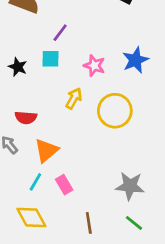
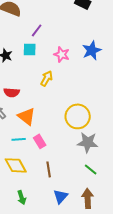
yellow circle: (115, 111) -> (78, 116), moved
orange triangle: (46, 150) -> (27, 116), turned -42
cyan line: (35, 182) -> (19, 139), turned 56
brown line: (89, 223) -> (49, 169), moved

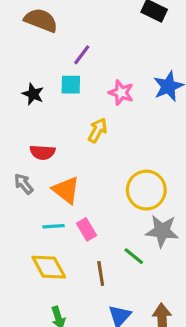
green line: (91, 169) -> (134, 256), moved

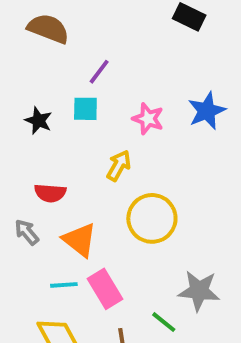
yellow circle: (146, 190) -> (152, 218), moved
pink rectangle: (87, 229) -> (105, 289), size x1.4

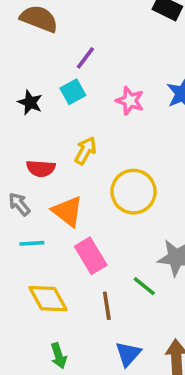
cyan square: (85, 109) -> (73, 92), turned -30
yellow arrow: (119, 166) -> (85, 151), moved
cyan line: (64, 285) -> (32, 243), moved

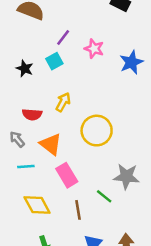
pink star: (130, 101) -> (94, 49), moved

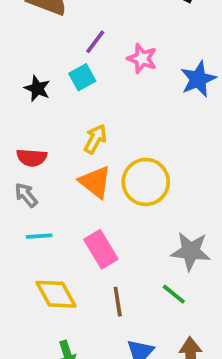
red semicircle: (32, 114) -> (32, 158), moved
orange triangle: (51, 144) -> (95, 182), moved
green line: (104, 196) -> (174, 294), moved

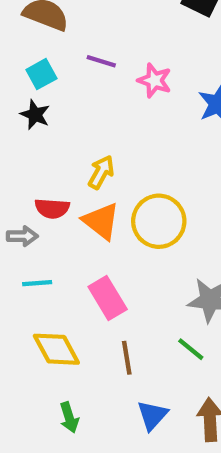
purple line: (95, 42) -> (101, 61), turned 70
cyan square: (82, 77) -> (41, 74), moved
red semicircle: (32, 158) -> (52, 208), moved
gray arrow: (26, 195) -> (22, 236), turned 130

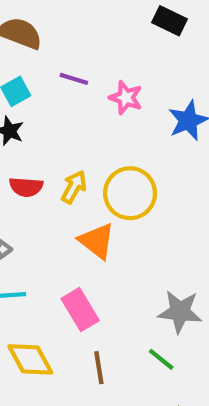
red semicircle: (52, 208) -> (26, 187), moved
orange triangle: (101, 221) -> (97, 241), moved
yellow circle: (159, 221) -> (130, 193), moved

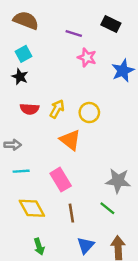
black rectangle: (169, 21) -> (111, 24), moved
purple line: (74, 79) -> (74, 34), moved
yellow circle: (130, 193) -> (89, 113), size x0.7

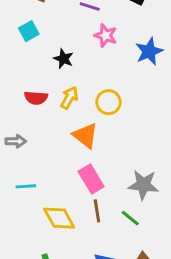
black star: (20, 77) -> (64, 59), moved
cyan line: (21, 171) -> (26, 186), moved
pink rectangle: (61, 180) -> (91, 179), moved
yellow diamond: (32, 208) -> (59, 218), moved
brown line: (71, 213) -> (97, 211), moved

